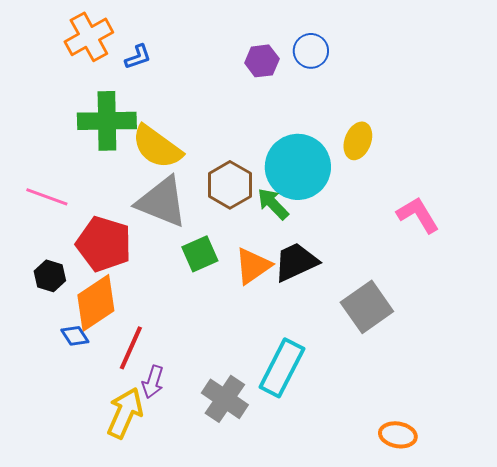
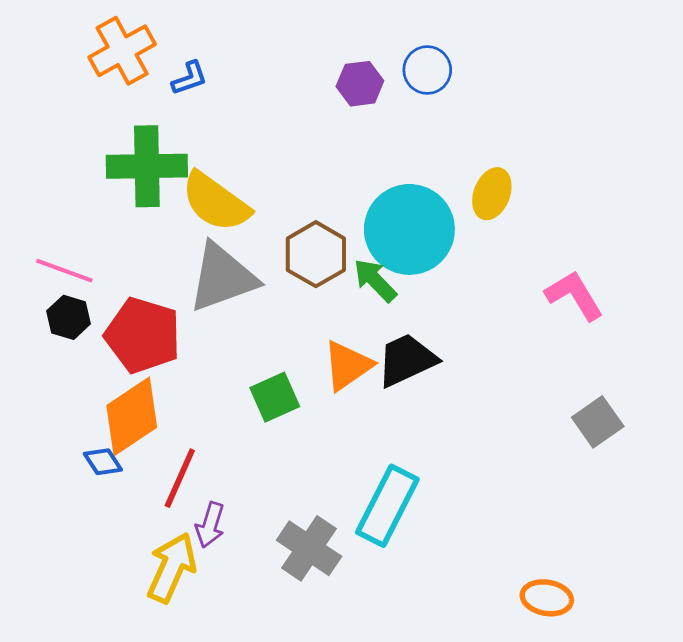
gray triangle: (162, 202) -> (222, 278), turned -42
green square: (200, 254) -> (275, 397), moved
black hexagon: (50, 276) -> (69, 317), moved
gray square: (367, 307) -> (598, 422), moved, size x0.7

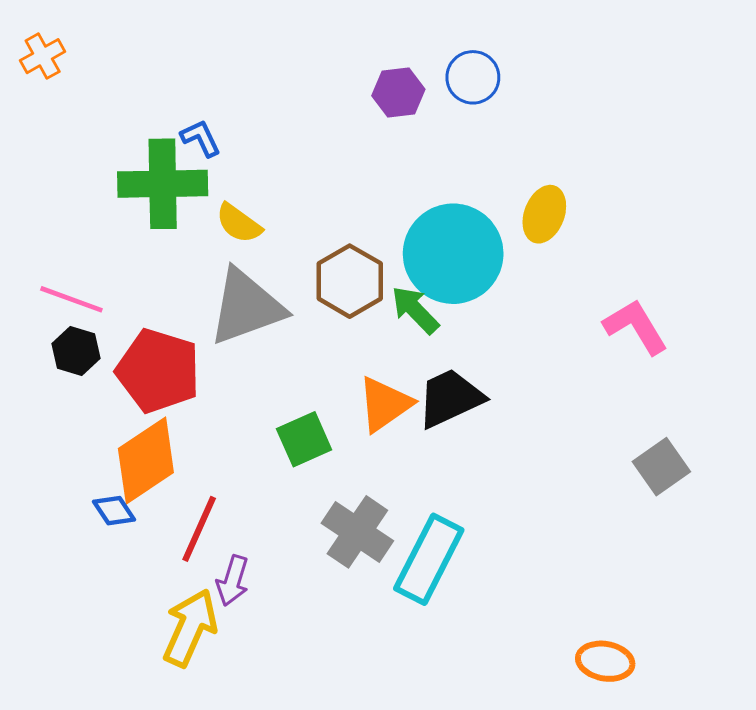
orange cross: (122, 51) -> (43, 56), moved, size x0.6
blue L-shape: (189, 78) -> (201, 138), moved, turned -96
yellow semicircle: (216, 202) -> (239, 223), size x0.6
gray cross: (309, 548) -> (357, 532), moved

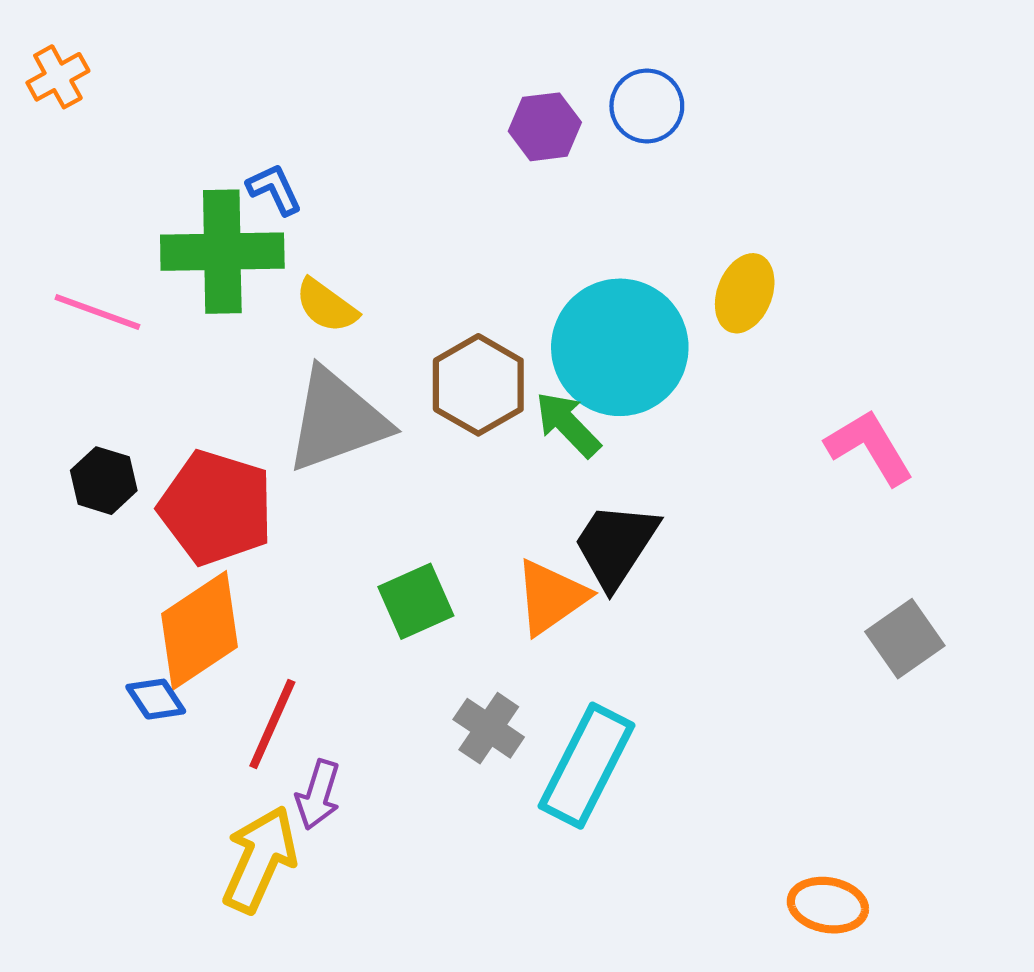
pink line: (71, 299) -> (97, 312), moved
black trapezoid: (450, 398) -> (616, 545), turned -32
orange triangle: (385, 404) -> (551, 597), moved
gray cross: (357, 532) -> (489, 728), size x0.7

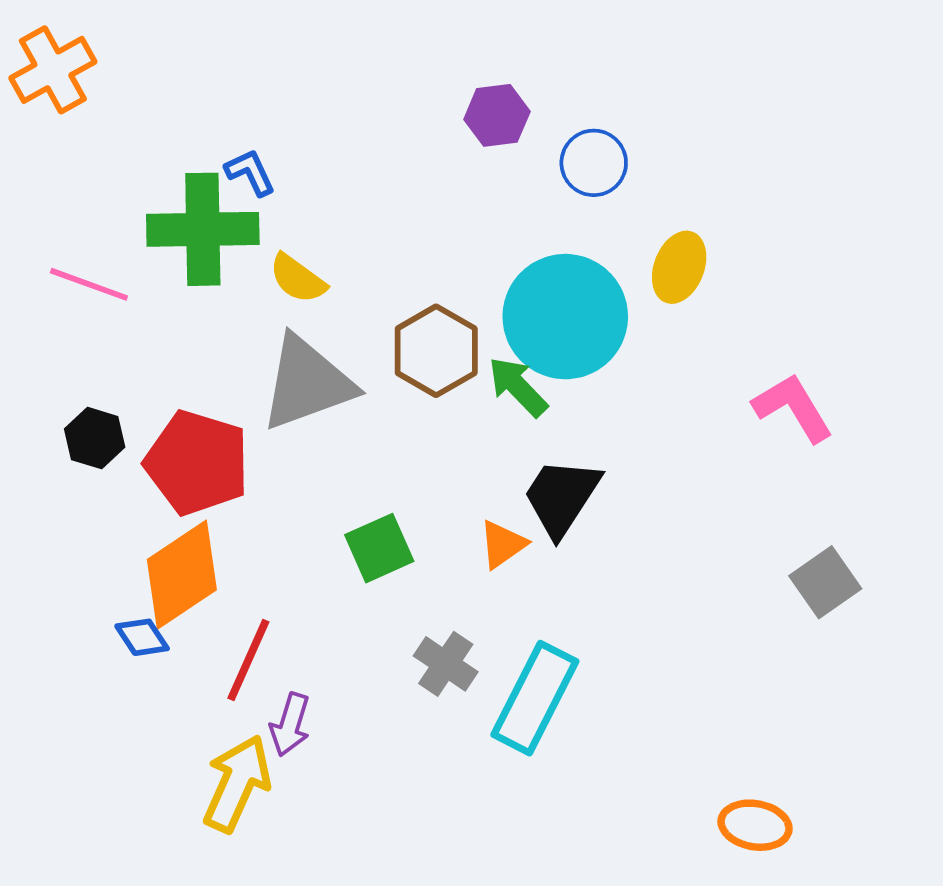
orange cross: (58, 77) -> (53, 70), size x1.5
blue circle: (647, 106) -> (594, 163), moved
orange triangle: (551, 597) -> (503, 544), size x0.7

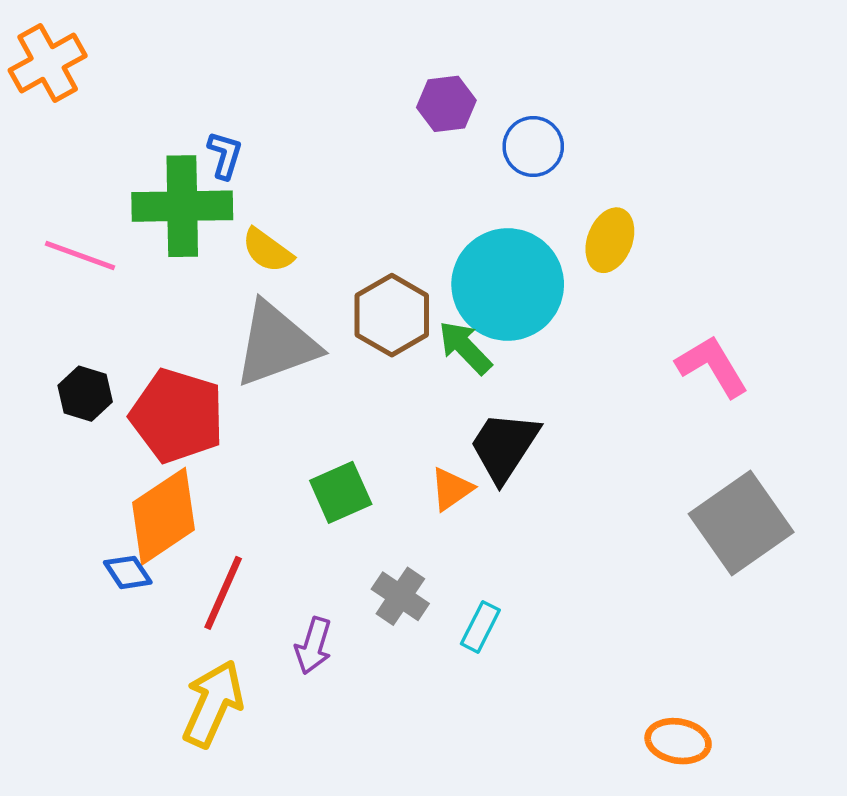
blue L-shape: (250, 172) -> (225, 155), turned 42
gray square: (825, 582) -> (741, 523), size x1.6
cyan rectangle: (535, 698) -> (480, 627), size x0.5
purple arrow: (290, 725) -> (313, 646), moved

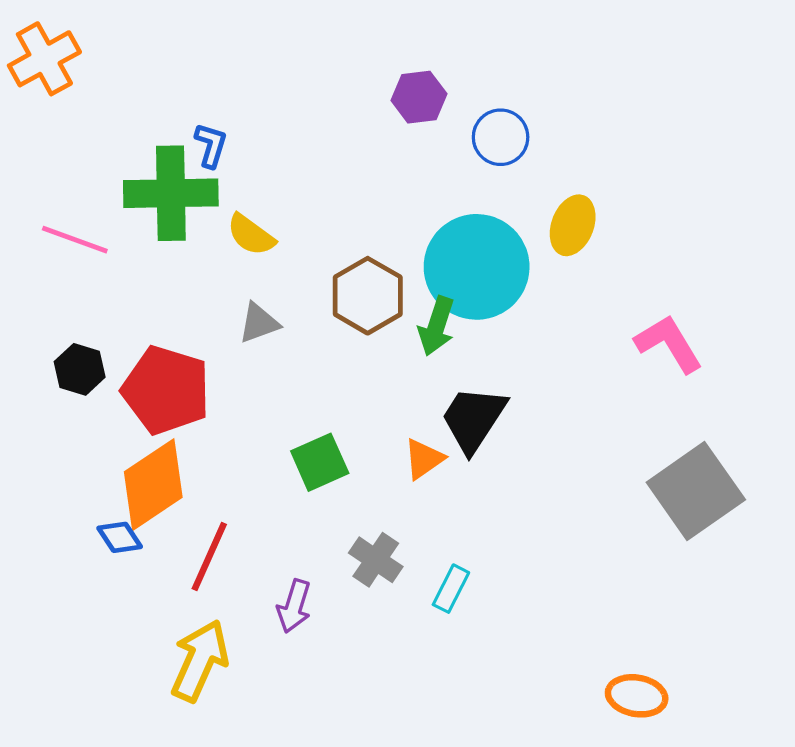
gray triangle: (276, 344) -> (259, 323), size x0.5
green arrow: (465, 348) -> (437, 326), turned -118

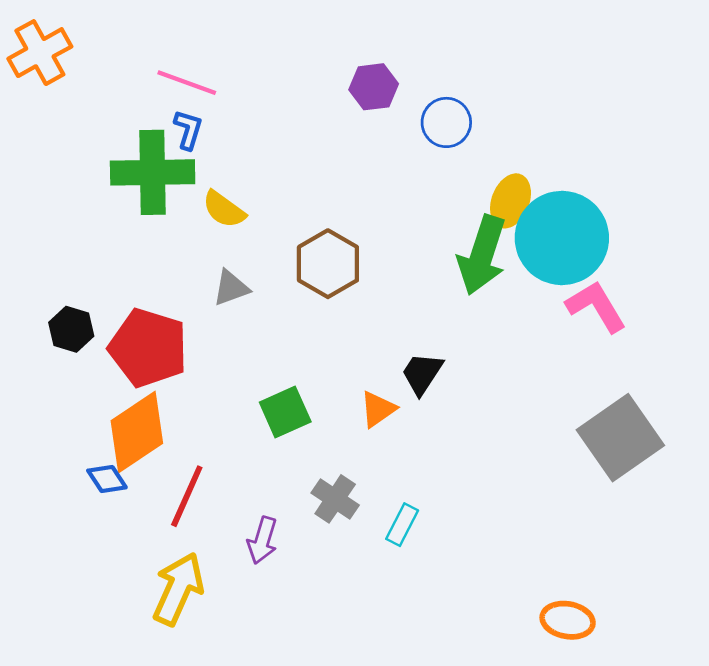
pink line: (75, 240) -> (187, 83), moved
cyan circle: (477, 267) -> (562, 238), moved
green arrow: (437, 326) -> (482, 255), moved, size x1.5
black trapezoid: (473, 419) -> (422, 373), size x0.7

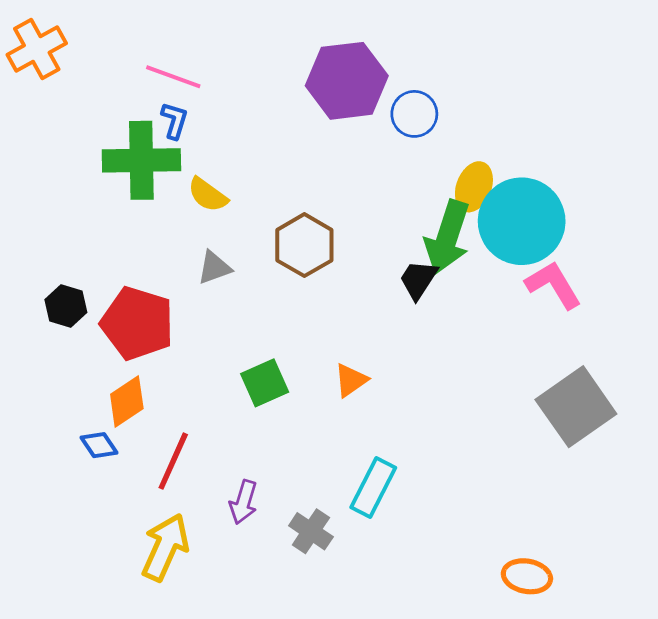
purple hexagon: (374, 87) -> (347, 81), size x1.8
black trapezoid: (422, 373) -> (418, 280), moved
orange diamond: (137, 432) -> (127, 401), size x0.7
gray cross: (335, 499) -> (311, 531), moved
cyan rectangle: (402, 525) -> (373, 488), size x1.5

